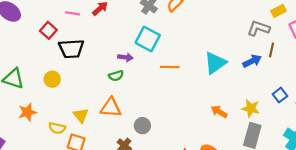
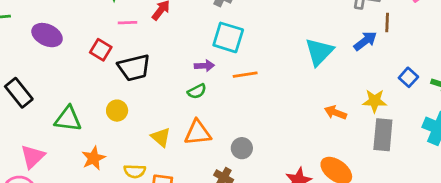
orange line: (170, 67) -> (245, 75), moved
yellow triangle: (81, 115) -> (161, 137), moved

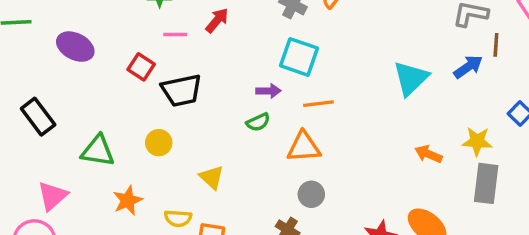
orange triangle: (198, 133) -> (304, 147), moved

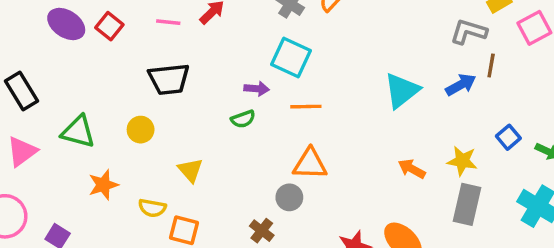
red square: (141, 67) -> (109, 26), moved
orange triangle: (304, 147) -> (310, 164), moved
pink triangle: (52, 196) -> (22, 151), moved

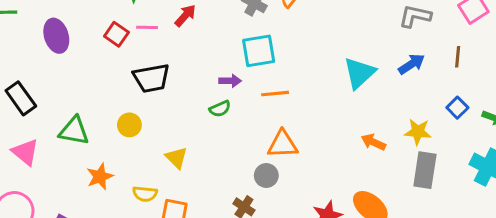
purple ellipse: (66, 24) -> (56, 36), turned 44
red square: (109, 26) -> (116, 34), moved
cyan square: (291, 57) -> (259, 51), turned -30
brown line: (491, 66) -> (458, 57), moved
pink triangle: (22, 151) -> (25, 152), turned -40

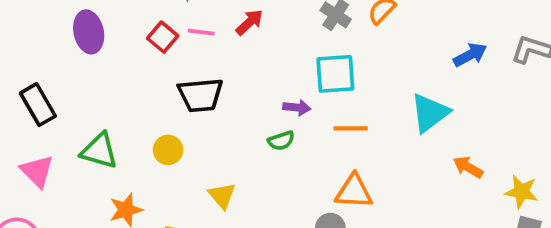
blue arrow: (412, 64) -> (470, 55), moved
cyan triangle: (359, 73) -> (430, 113), moved
orange arrow: (373, 142) -> (468, 167), moved

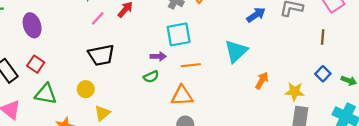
pink line: (201, 32) -> (98, 18), turned -48
red square: (163, 37) -> (36, 64), moved
orange arrow: (468, 167) -> (262, 80), turned 96
orange triangle: (354, 192) -> (182, 96), moved
yellow triangle: (222, 196) -> (102, 113), moved, turned 36

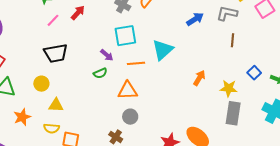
brown line: (323, 37) -> (232, 40), moved
cyan triangle: (236, 51) -> (163, 50), moved
purple arrow: (158, 56) -> (107, 55), turned 40
yellow triangle: (102, 113) -> (56, 105), turned 42

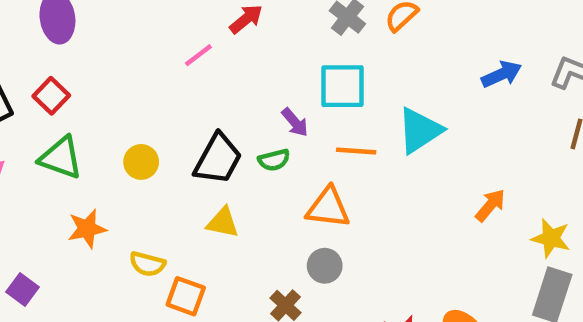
pink line: (53, 20) -> (198, 55), moved
black trapezoid: (56, 53) -> (218, 159), moved, turned -60
yellow triangle: (56, 105) -> (223, 223), moved

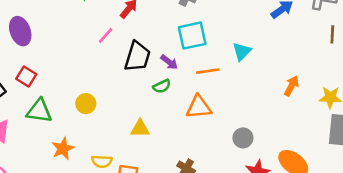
cyan triangle: (420, 130) -> (242, 52), size x0.7
black trapezoid: (218, 159) -> (137, 57), moved
gray circle: (325, 266) -> (243, 138), moved

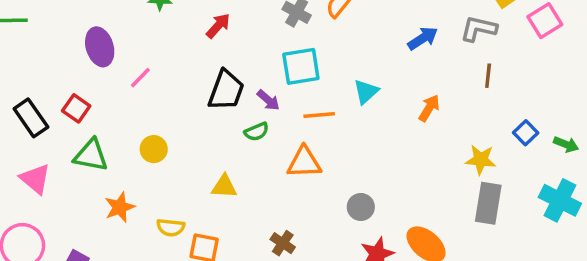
purple ellipse: (20, 31) -> (100, 47), moved
pink line: (106, 35) -> (140, 78), moved
orange arrow: (292, 86) -> (429, 108), moved

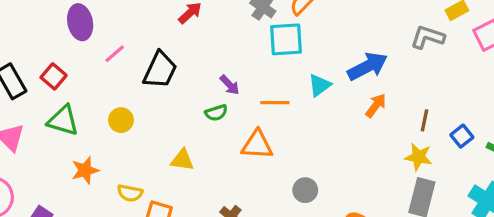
blue arrow: (423, 38) -> (368, 66), moved, size x1.4
cyan square: (301, 66) -> (286, 39), moved
brown line: (488, 76) -> (425, 120), moved
black trapezoid: (226, 90) -> (160, 70), moved

